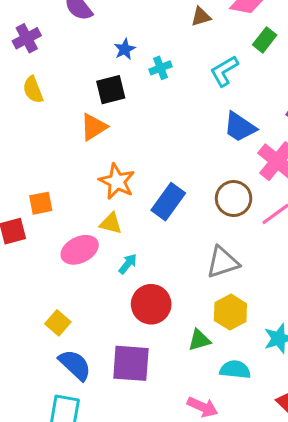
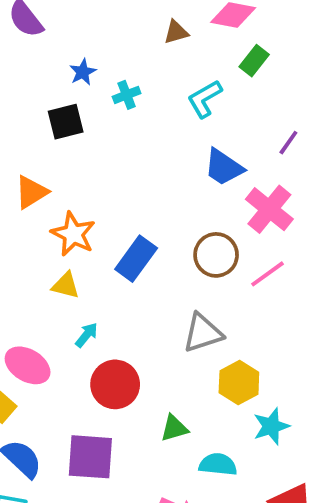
orange triangle: (94, 127) -> (31, 192), moved
pink ellipse: (80, 250) -> (28, 365), moved, turned 57
yellow hexagon: (230, 312) -> (239, 383), moved

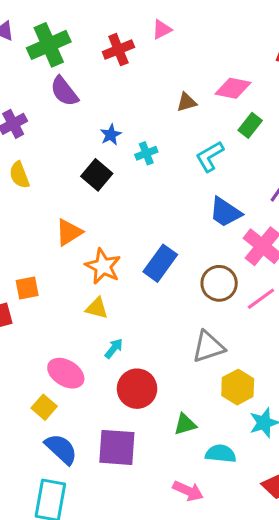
black square: (66, 122) -> (97, 175), turned -36
blue rectangle: (136, 259) -> (160, 263), moved

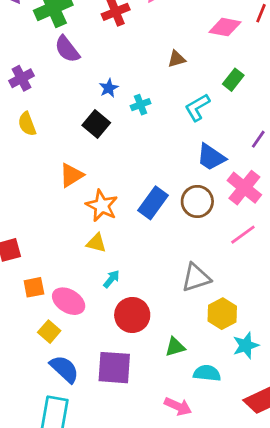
pink diamond: (233, 88) -> (225, 27), moved
brown circle: (219, 283) -> (197, 201), moved
orange square: (27, 288) -> (34, 287), moved

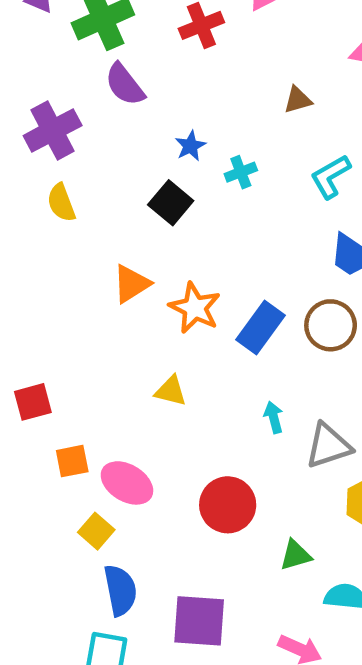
purple cross: (21, 78) -> (53, 131), size x1.4
orange star: (102, 206) -> (195, 308), moved
cyan arrow: (111, 279) -> (274, 417), moved, turned -54
purple square: (114, 368) -> (199, 621), moved
blue semicircle: (64, 369) -> (120, 590), turned 36

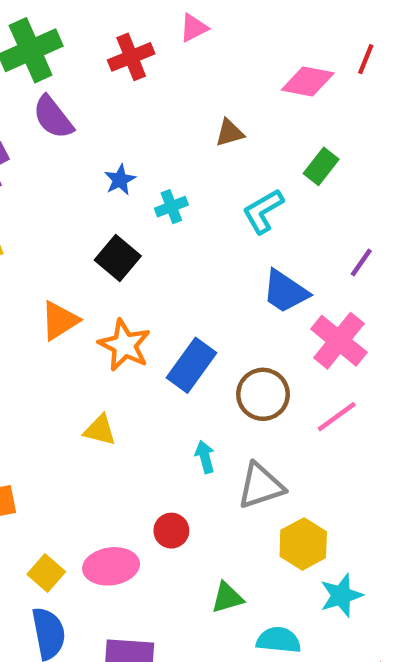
black square: (171, 203) -> (118, 258), moved
brown circle: (331, 325) -> (263, 394), moved
pink ellipse: (127, 483) -> (111, 566), moved, turned -39
red circle: (228, 505) -> (171, 531), moved, size x0.6
yellow square: (96, 531) -> (46, 573), moved

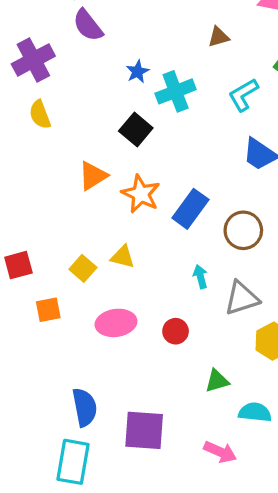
cyan cross: (171, 207) -> (176, 91), size x1.6
pink ellipse: (111, 566) -> (116, 323), moved
yellow square: (46, 573) -> (83, 268), moved

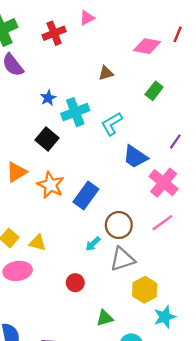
cyan L-shape: (243, 95) -> (112, 124), moved
brown circle: (243, 230) -> (119, 225), moved
yellow triangle: (123, 257) -> (38, 243), moved
cyan arrow: (200, 277) -> (93, 244), turned -119
pink ellipse: (116, 323) -> (18, 271), moved

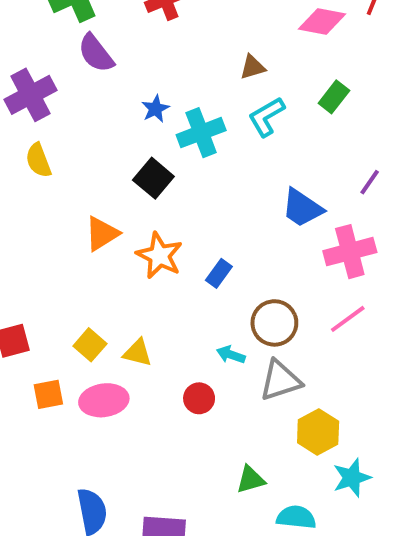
cyan L-shape: (112, 124) -> (266, 117), moved
pink cross: (164, 183) -> (350, 252), turned 36
blue rectangle: (86, 196) -> (219, 273), size x0.6
cyan arrow: (93, 244) -> (231, 355), turned 63
red circle: (75, 283) -> (199, 398), moved

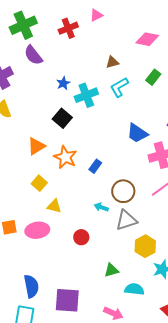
yellow square: (90, 345) -> (39, 183), moved
red circle: (199, 398) -> (81, 237), moved

